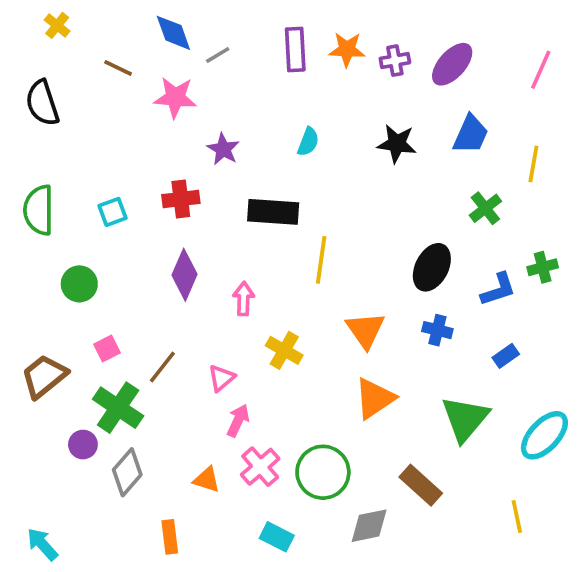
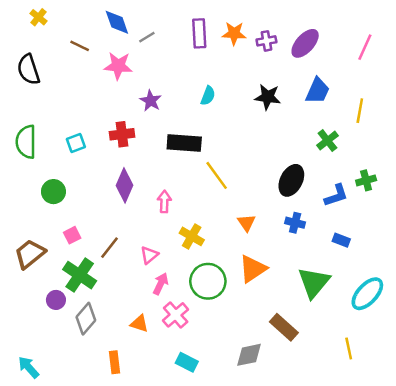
yellow line: (321, 260) -> (217, 175), turned -44
orange triangle: (365, 330) -> (247, 223), size x0.7
blue rectangle: (506, 356) -> (341, 240), turned 56
green circle: (323, 472) -> (208, 281), moved

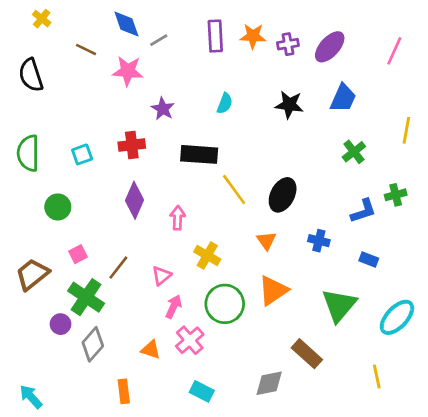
yellow line: (360, 111) -> (406, 130), moved
black ellipse: (291, 180) -> (283, 195), moved

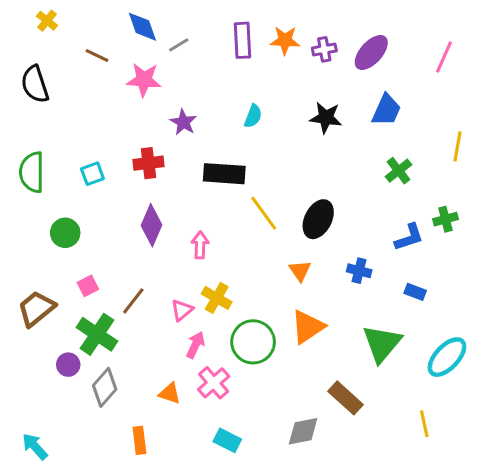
yellow cross: (207, 255) -> (217, 298), moved

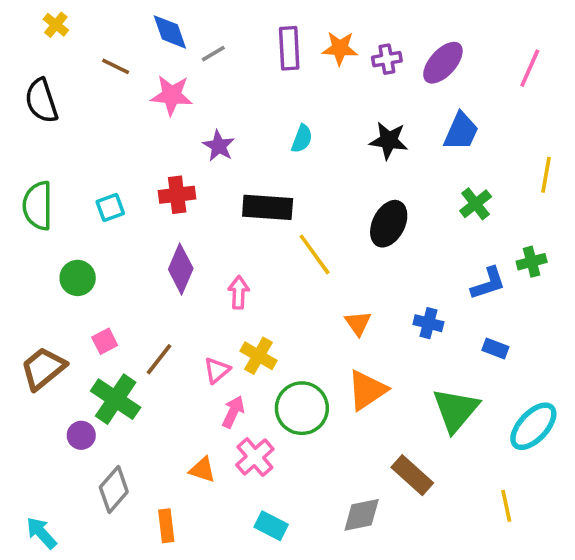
black ellipse: (318, 219) -> (389, 224), moved
gray diamond: (105, 387) -> (114, 490), moved

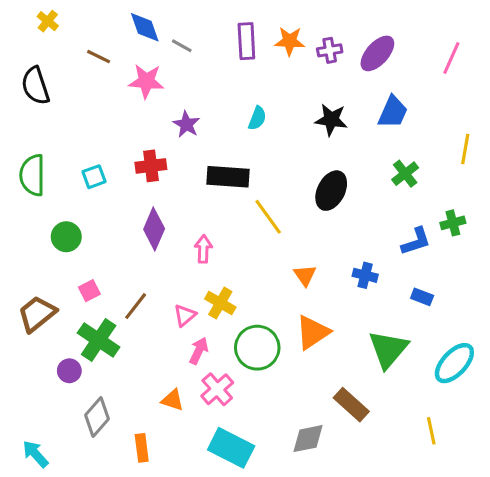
gray line: (213, 54) -> (182, 46), turned 60
cyan rectangle: (271, 526) -> (231, 448), size x1.6

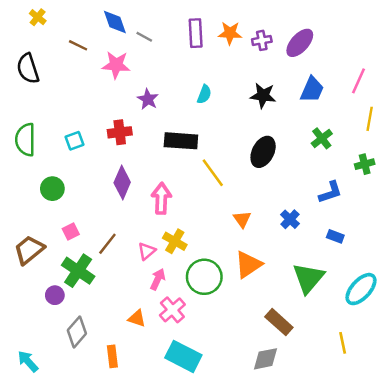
pink line: (451, 58) -> (359, 81), moved
green cross: (453, 223) -> (365, 164), moved
pink arrow: (203, 249) -> (161, 198), size x1.4
blue cross: (365, 275) -> (290, 219), turned 30
gray diamond: (308, 439) -> (265, 359), moved

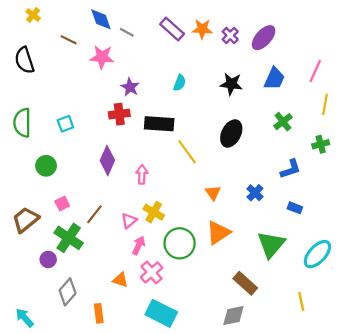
purple rectangle: (196, 33) -> (172, 29), turned -45
purple cross: (262, 40) -> (230, 35), turned -35
red cross: (120, 132) -> (119, 114), moved
pink arrow: (161, 198) -> (142, 174), size x0.7

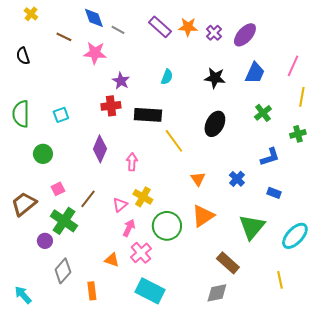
black semicircle: (24, 60) -> (23, 56), size x0.7

